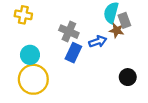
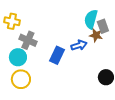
gray cross: (69, 32) -> (28, 40), moved
yellow circle: (33, 79) -> (21, 79), size x0.7

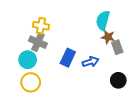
yellow cross: (12, 21) -> (41, 26), moved
gray rectangle: (103, 26) -> (117, 47), moved
blue arrow: (79, 45) -> (90, 62), moved

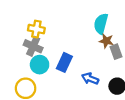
cyan circle: (28, 60) -> (40, 65), moved
blue arrow: (90, 62) -> (90, 79), moved, turned -140

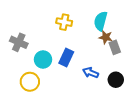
yellow cross: (36, 29) -> (64, 22), moved
gray cross: (33, 46) -> (19, 42), moved

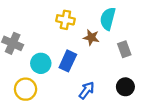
brown star: (106, 37) -> (91, 37), moved
blue arrow: (91, 73) -> (87, 90), moved, turned 105

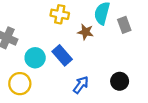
gray rectangle: (124, 49) -> (124, 25), moved
blue rectangle: (68, 61) -> (62, 55), turned -66

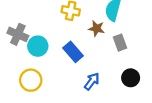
gray rectangle: (124, 25) -> (120, 43), moved
cyan circle: (35, 58) -> (38, 46), moved

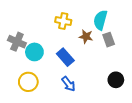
gray rectangle: (120, 43) -> (109, 40), moved
blue arrow: (92, 81) -> (68, 84), moved, turned 105

